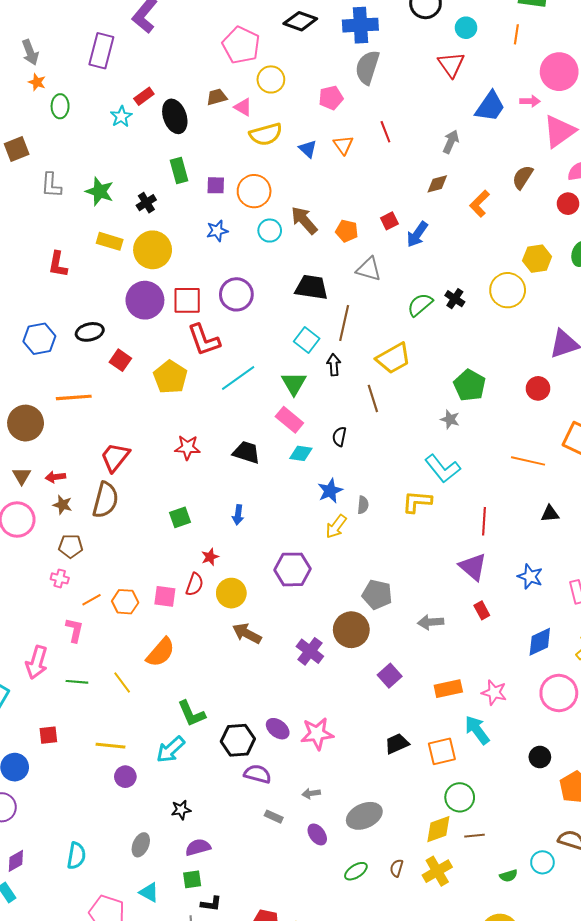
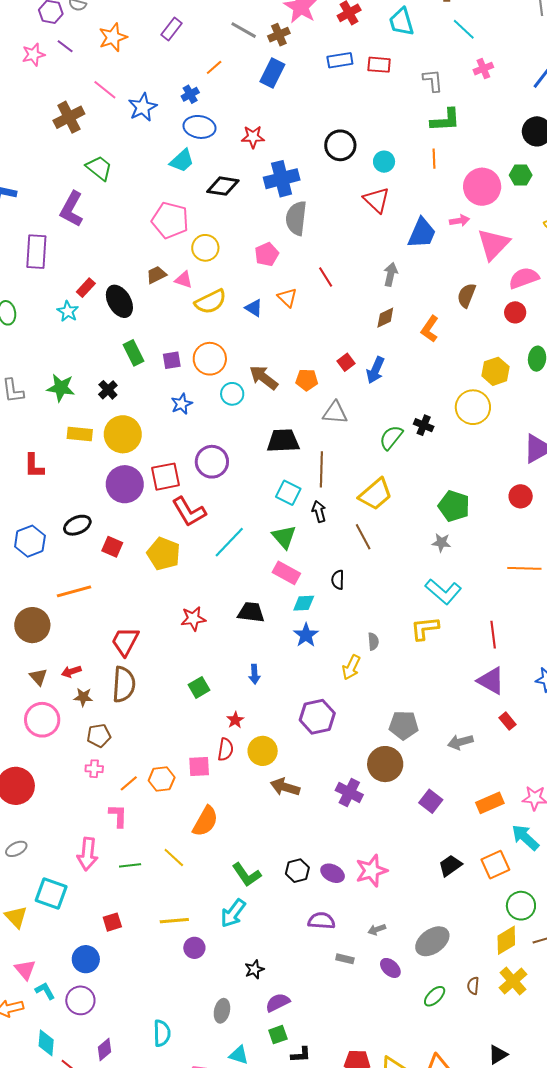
blue star: (330, 491) -> (306, 635), moved
black hexagon: (238, 740) -> (297, 871), moved, size x0.7

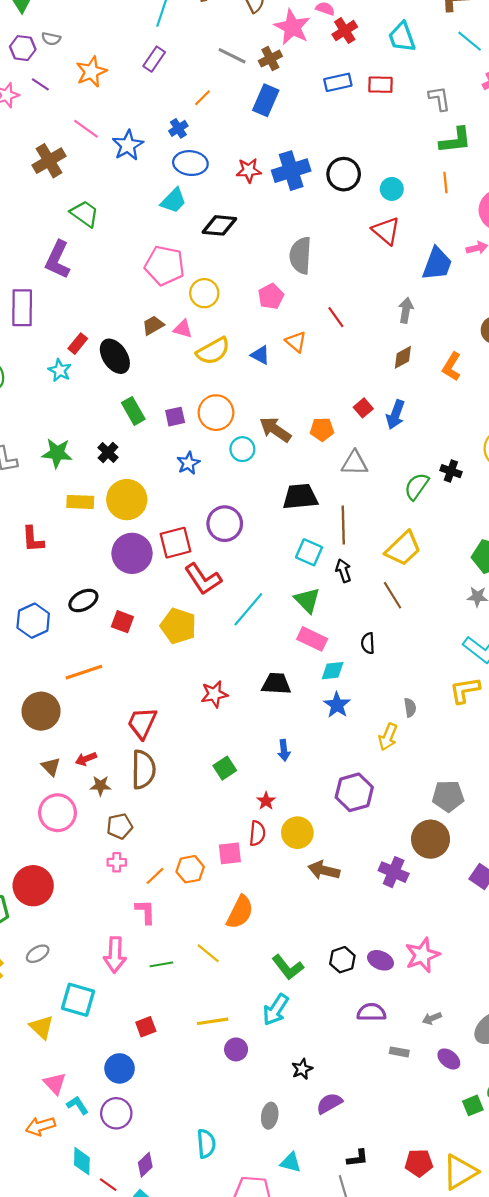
blue cross: (282, 179) -> (291, 171), moved
green square: (278, 1035) -> (473, 1105), moved

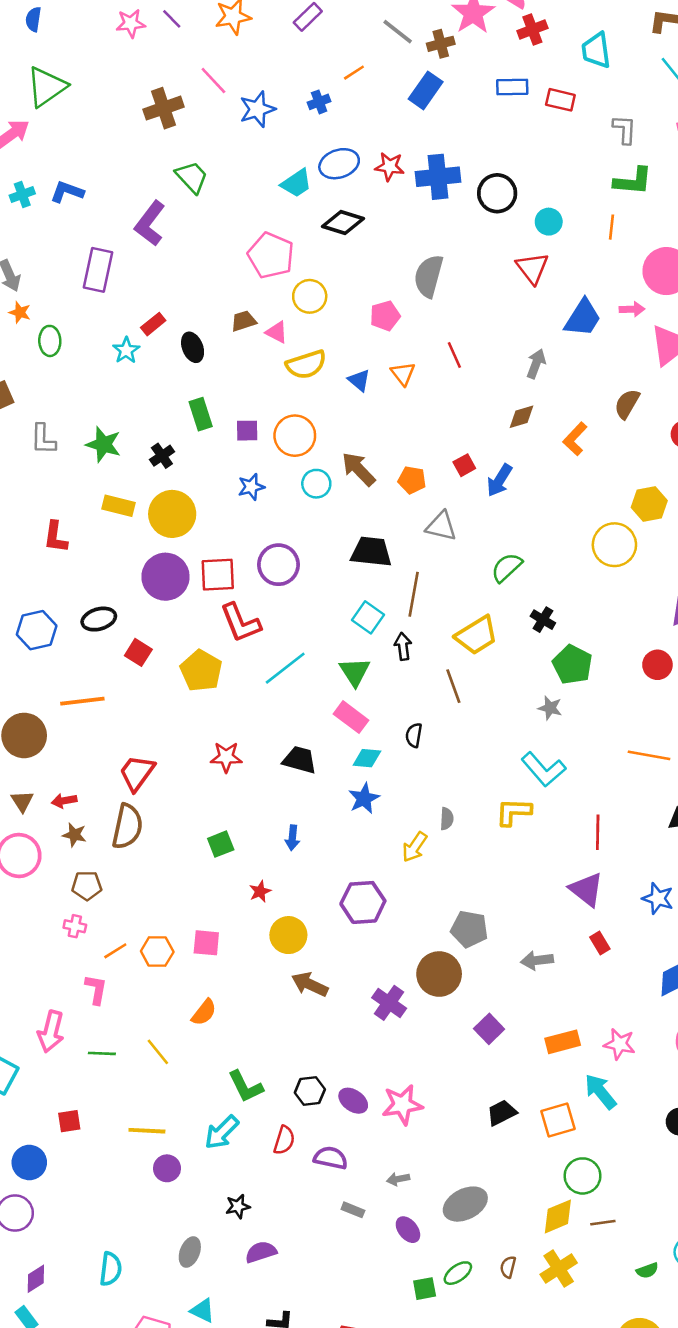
blue ellipse: (190, 163) -> (339, 164), moved, turned -36
black ellipse: (115, 356) -> (193, 347), size x0.7
black cross: (451, 471) -> (543, 620), moved
red semicircle: (257, 833) -> (284, 1140), moved
orange semicircle: (240, 912) -> (204, 1012), size x0.7

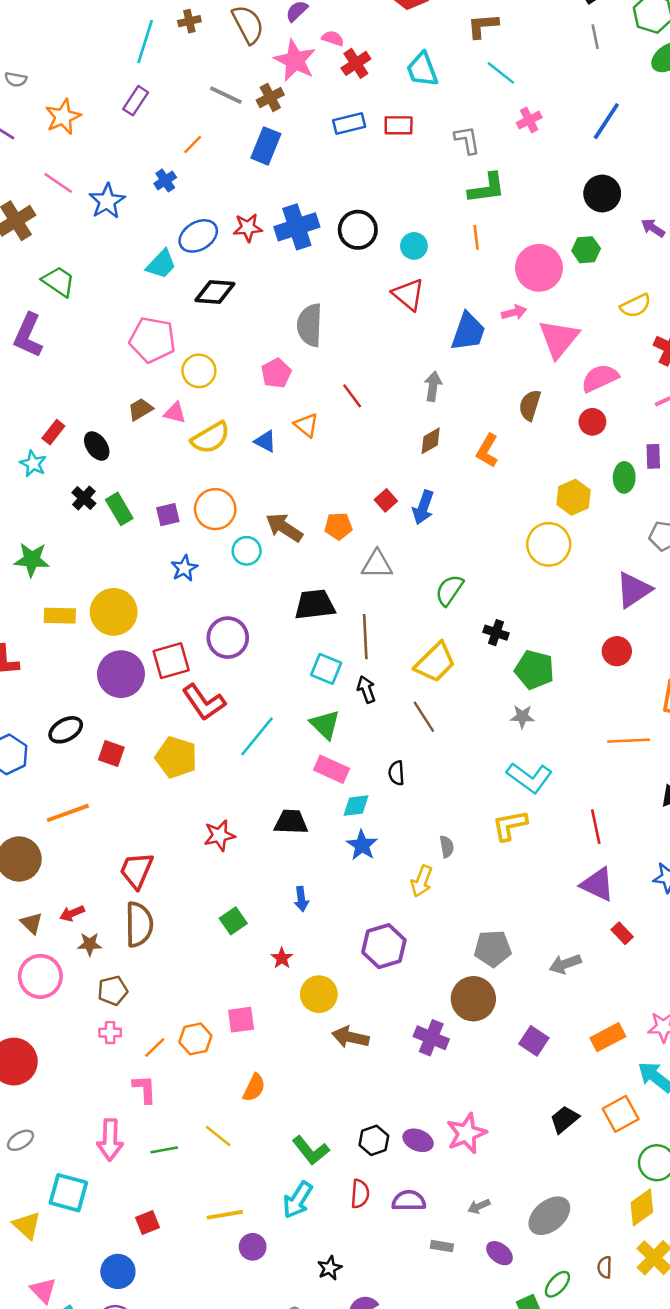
black cross: (162, 456) -> (84, 498), moved

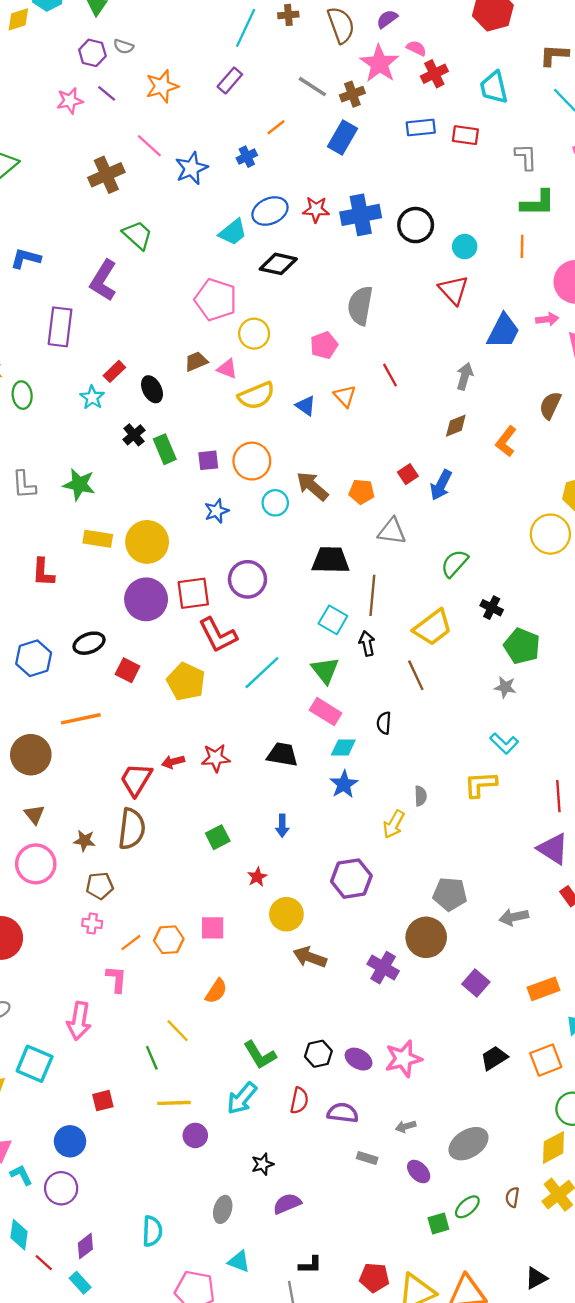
cyan L-shape: (529, 778) -> (504, 743), size x0.7
red arrow: (72, 913) -> (173, 762), moved
green line: (164, 1150) -> (152, 1058), moved, turned 70

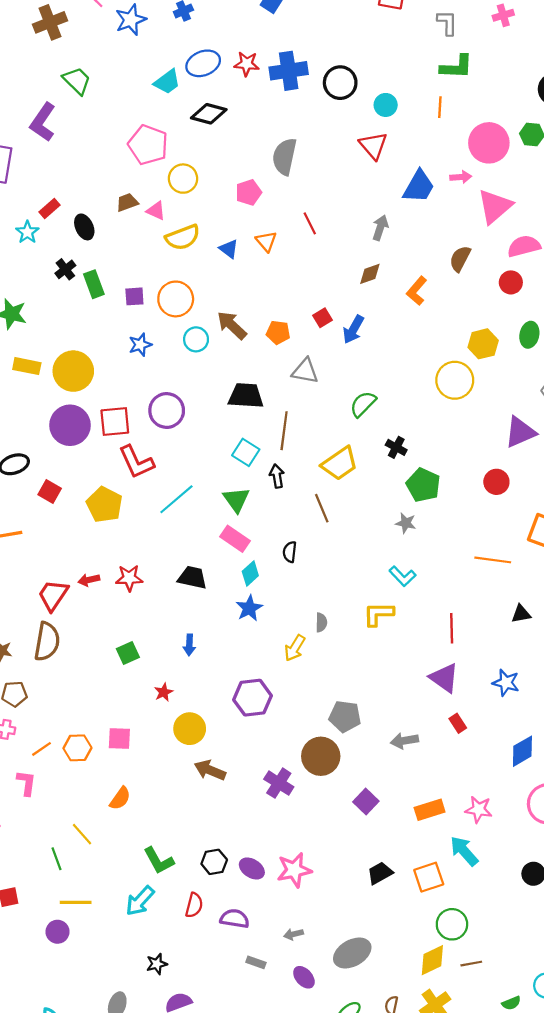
cyan diamond: (343, 748) -> (250, 573), turned -45
purple circle: (195, 1135) -> (57, 932), moved

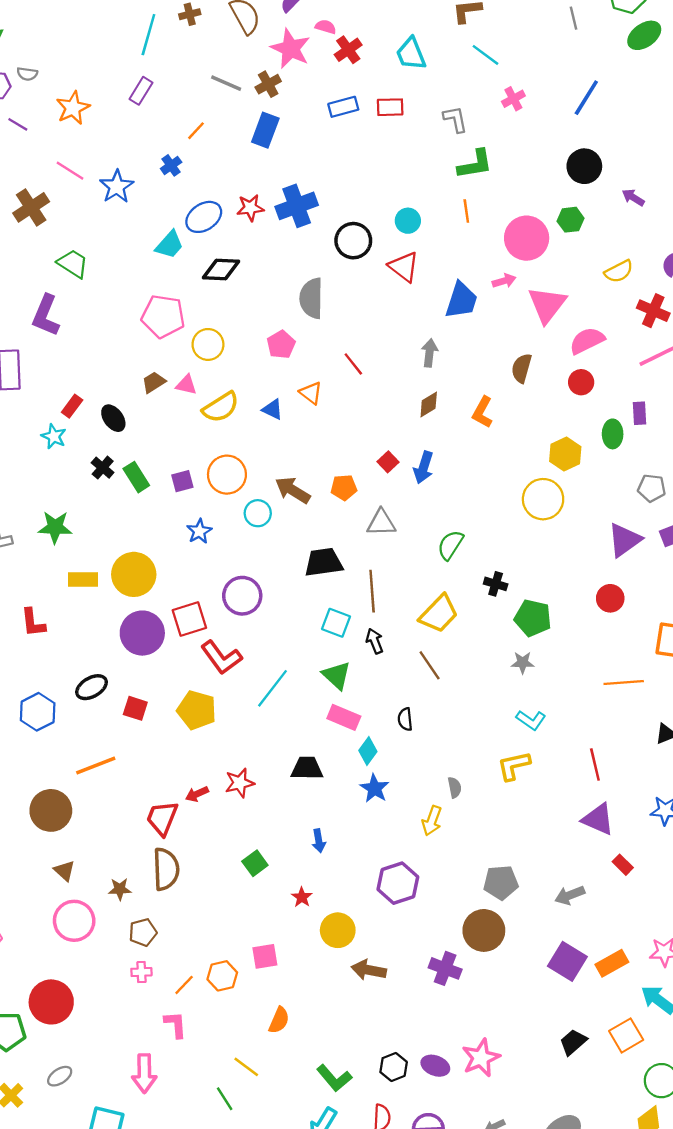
black circle: (340, 83) -> (353, 241), moved
purple square: (366, 801) -> (567, 961), moved, size x1.4

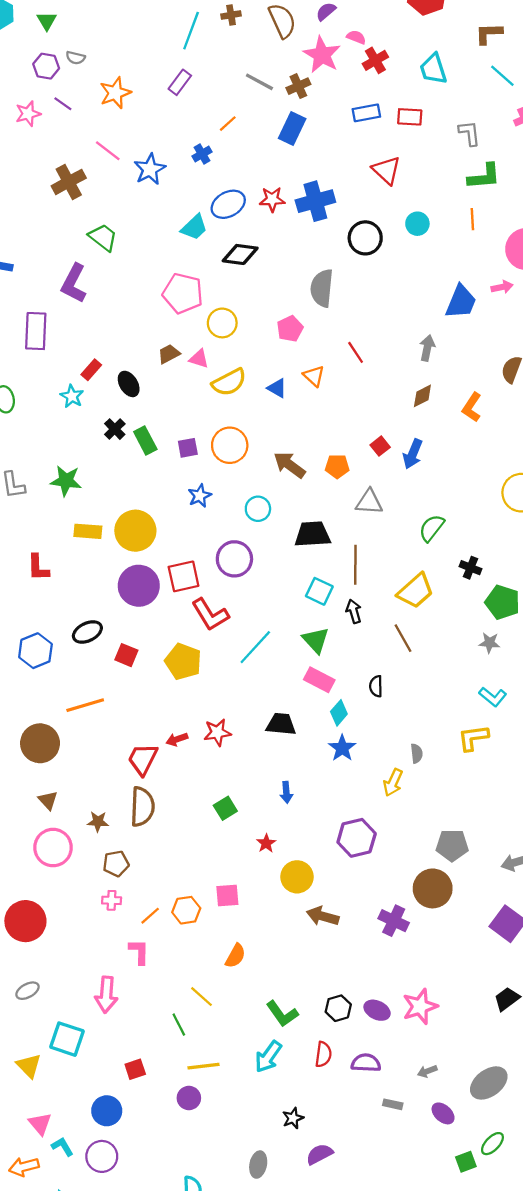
red triangle: (404, 267) -> (386, 170), moved
cyan circle: (258, 513) -> (258, 509), moved

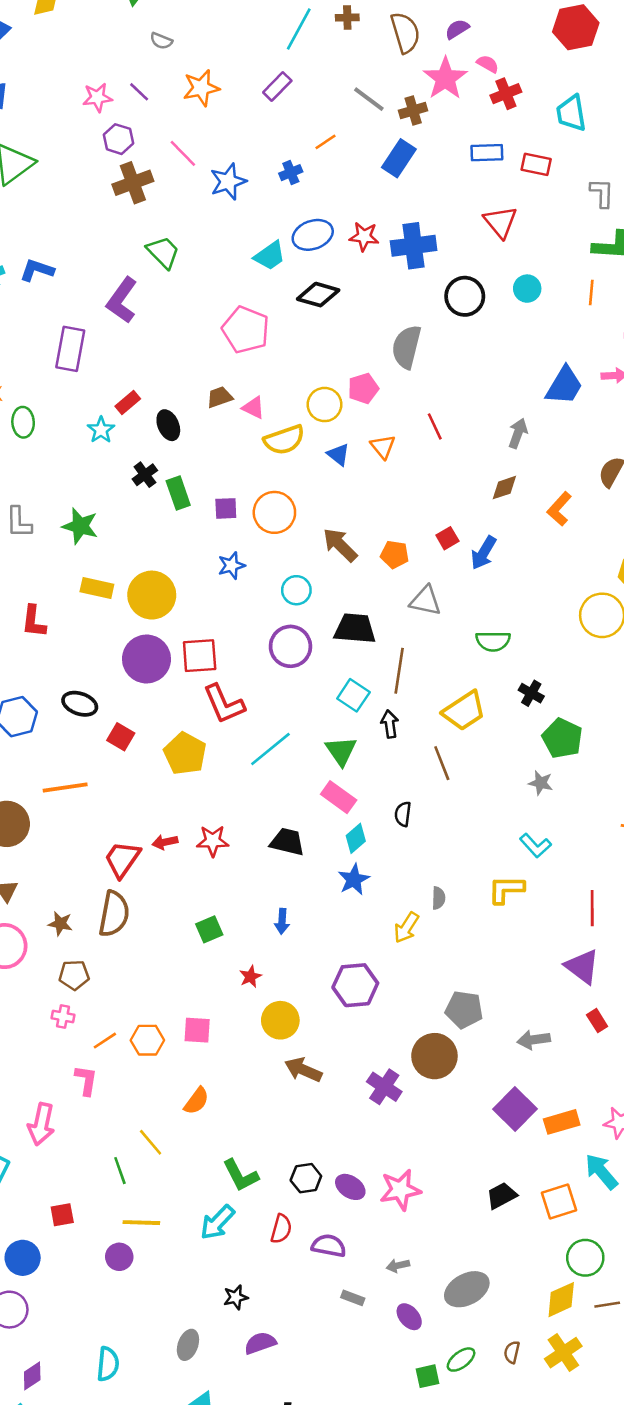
purple hexagon: (46, 66) -> (118, 139), moved
yellow circle: (222, 323) -> (325, 405), moved
green semicircle: (432, 528) -> (493, 641), turned -136
purple circle: (234, 559) -> (290, 646), moved
black ellipse: (87, 632) -> (80, 704), turned 36

